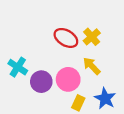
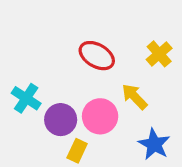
yellow cross: (92, 37) -> (159, 54), moved
yellow rectangle: (78, 103) -> (77, 151), moved

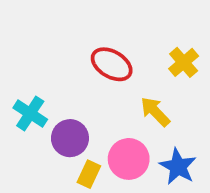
pink circle: (100, 116) -> (129, 159), moved

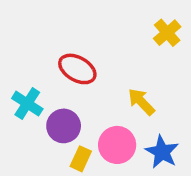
yellow cross: (184, 62) -> (167, 33), moved
red ellipse: (112, 64) -> (77, 69), moved

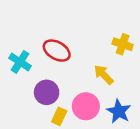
yellow cross: (167, 33) -> (123, 44), moved, turned -30
cyan cross: (27, 104) -> (20, 62), moved

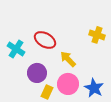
yellow arrow: (104, 75) -> (68, 59), moved

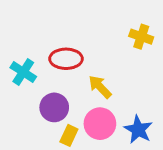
yellow cross: (97, 35) -> (141, 37), moved
red ellipse: (45, 40) -> (66, 59), turned -30

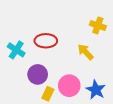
yellow arrow: (100, 87) -> (86, 52), moved

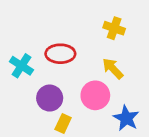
yellow cross: (98, 25) -> (114, 28), moved
pink circle: (69, 86) -> (95, 95), moved

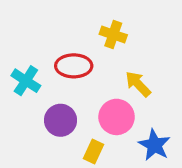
yellow cross: (114, 28) -> (113, 35), moved
yellow rectangle: (63, 124) -> (93, 152), moved

